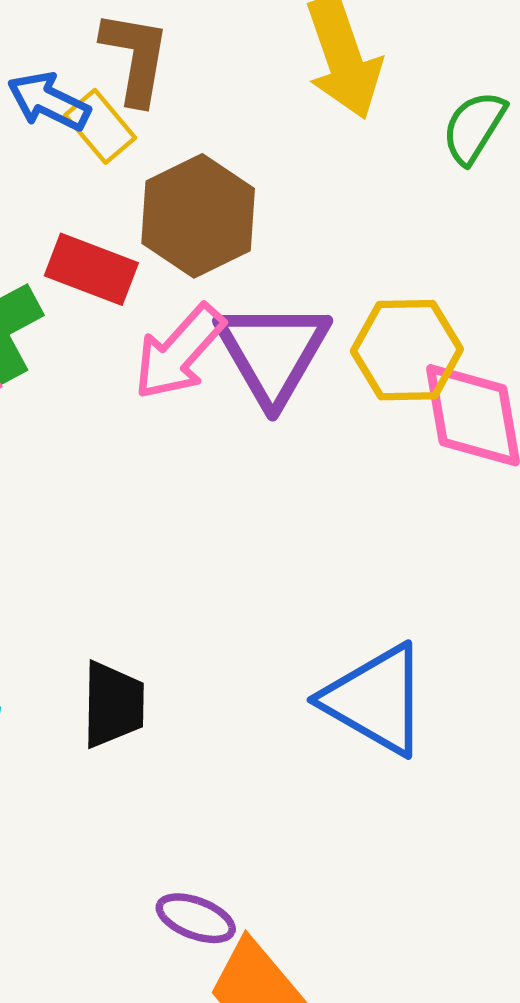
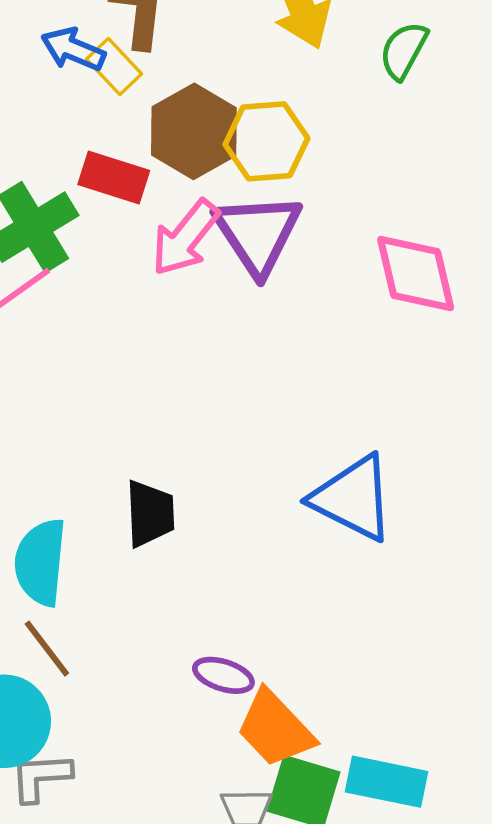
yellow hexagon: (407, 350) -> (266, 141), moved

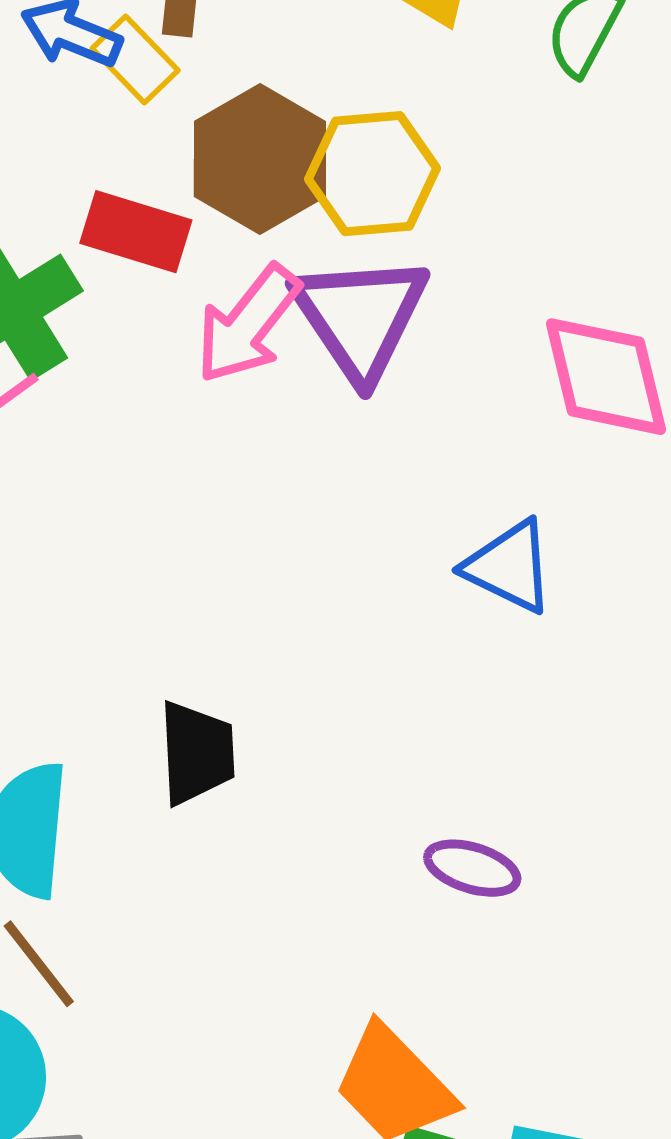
blue triangle: (353, 498) -> (509, 567), moved, size x0.7
purple ellipse: (223, 675) -> (472, 868), moved

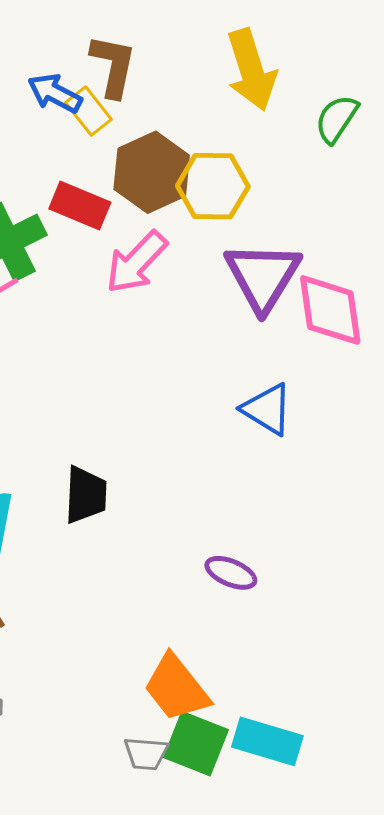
purple triangle: (360, 317) -> (263, 276), moved

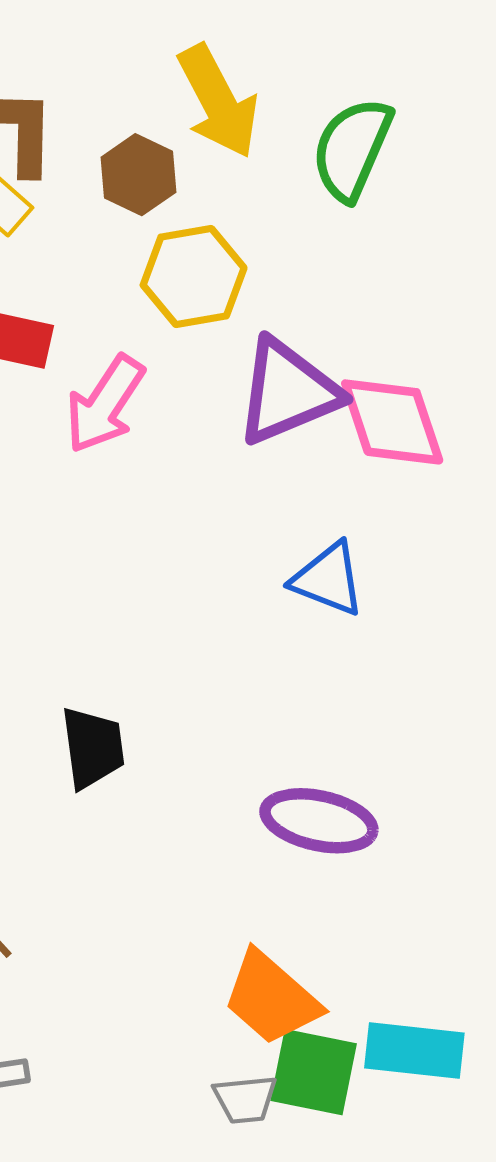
green semicircle: (337, 119) -> (352, 149), size x1.4
brown hexagon: (152, 172) -> (138, 175), moved, size x0.7
purple triangle: (263, 276) -> (288, 392), turned 46
purple ellipse: (231, 573) -> (319, 821), size x1.5

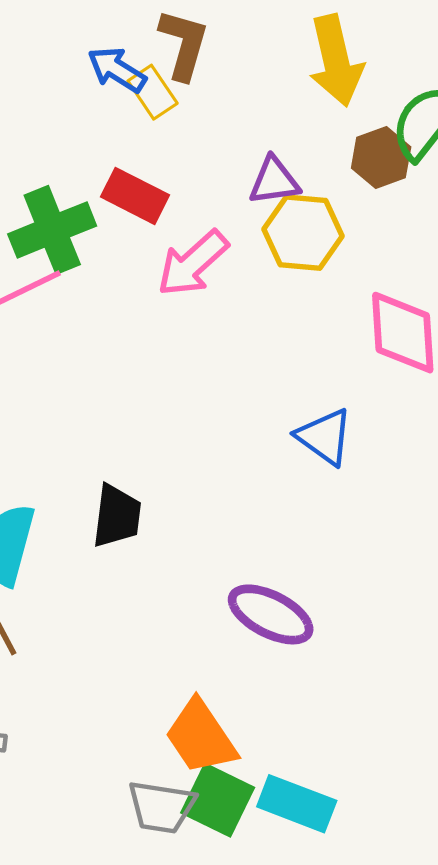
brown hexagon: (138, 175) -> (381, 157), moved
yellow hexagon: (194, 276) -> (303, 233), moved
purple triangle: (288, 392) -> (274, 181), moved, size x0.6
gray trapezoid: (245, 1099) -> (162, 807), size x1.4

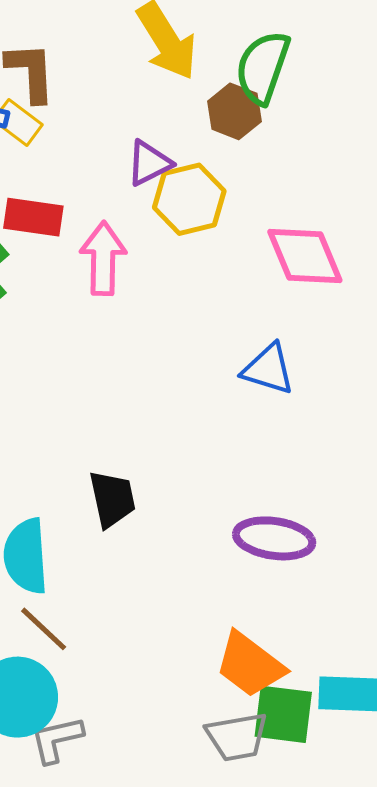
pink arrow: (193, 263) -> (103, 258), turned 152

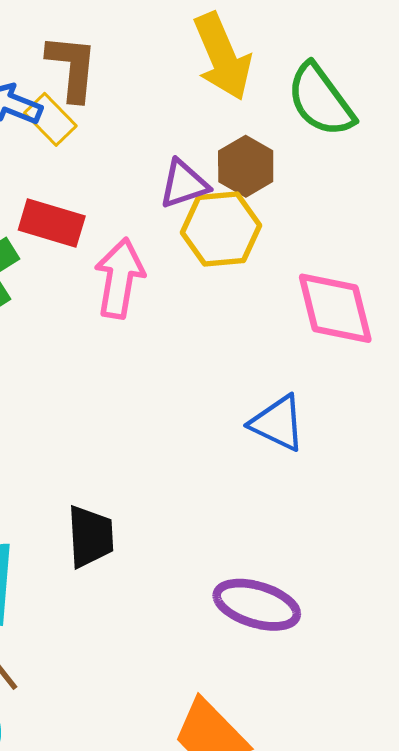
green semicircle: (263, 67) -> (321, 100), turned -64
brown hexagon: (234, 111) -> (246, 166), moved

